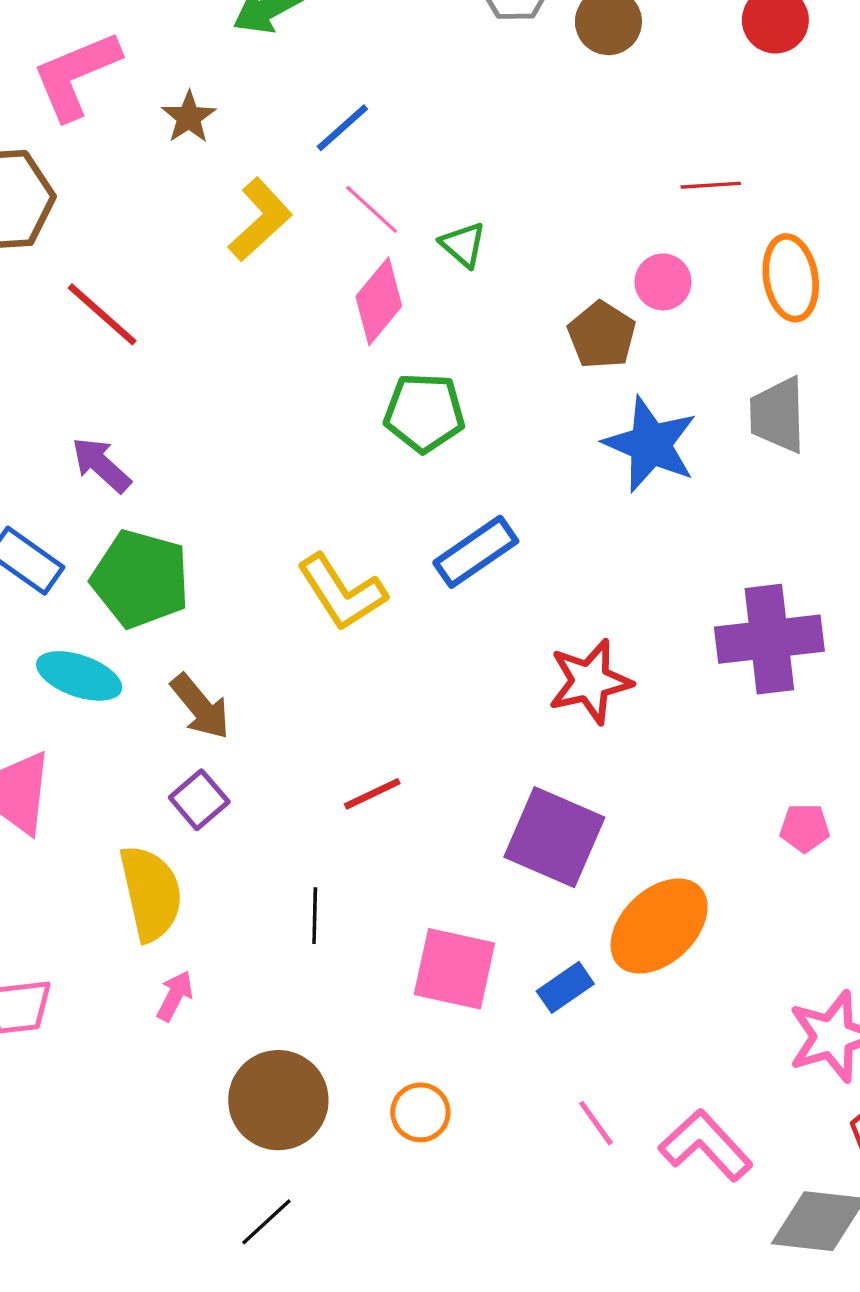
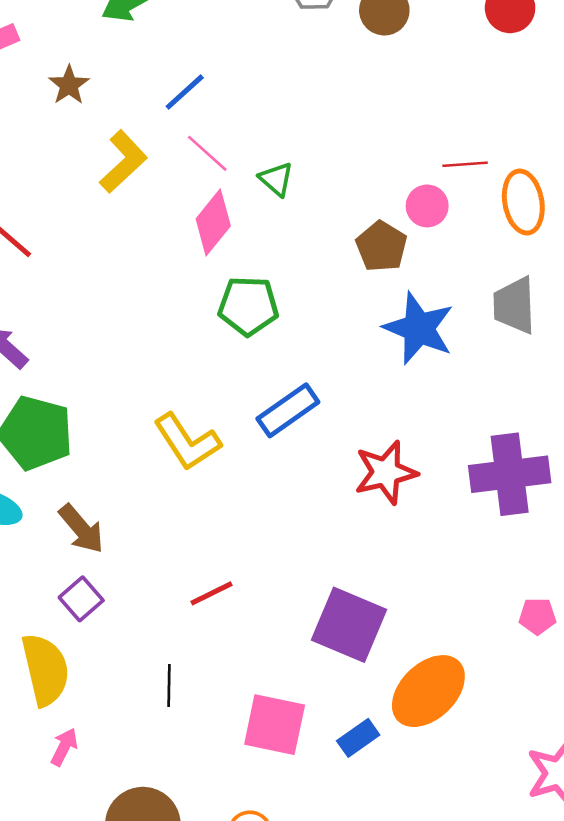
red line: (711, 185) -> (465, 164), moved
red star: (590, 681) -> (386, 472), moved

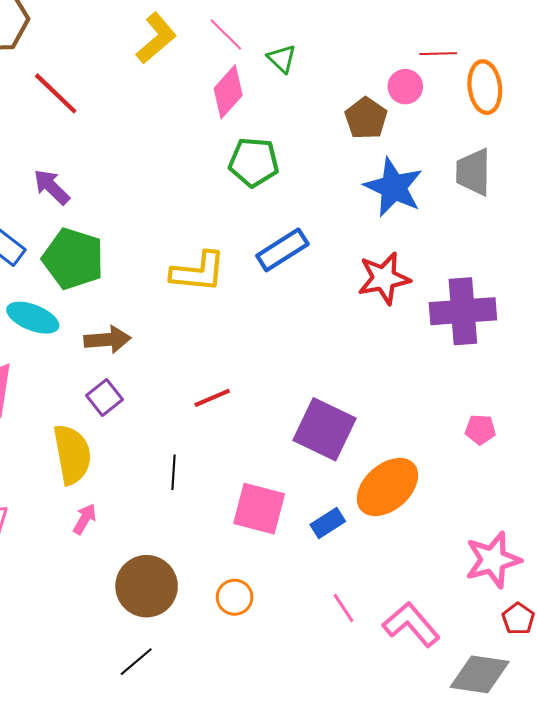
yellow L-shape: (187, 442) -> (198, 272), turned -54
red star: (386, 472) -> (384, 278), moved
brown arrow: (81, 529) -> (107, 340), turned -57

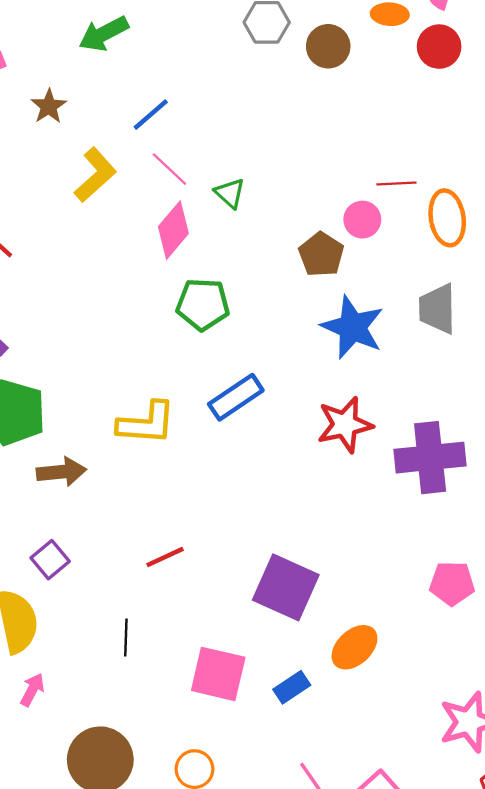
brown arrow: (107, 340) -> (61, 472), moved
pink pentagon: (480, 430) -> (452, 583), size x1.4
orange ellipse: (387, 487) -> (354, 647), size x0.7

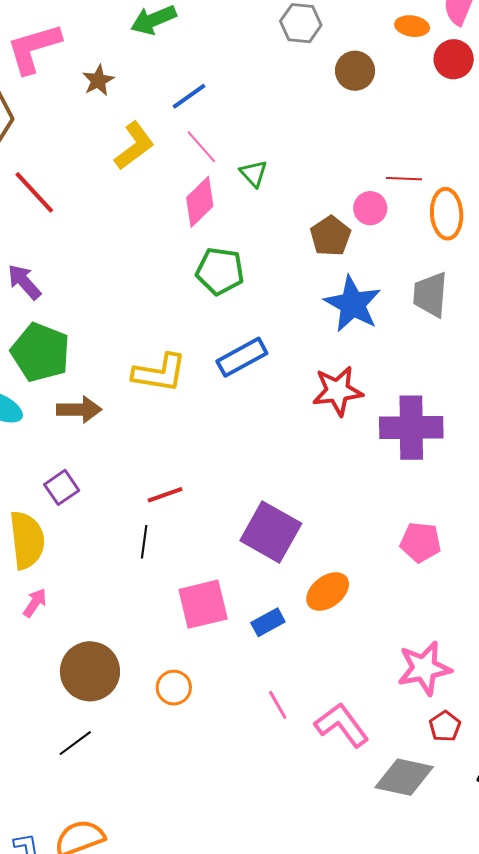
brown circle: (328, 46) -> (355, 71), moved
black line: (126, 638) -> (144, 542), moved
pink square: (218, 674) -> (203, 604), turned -32

